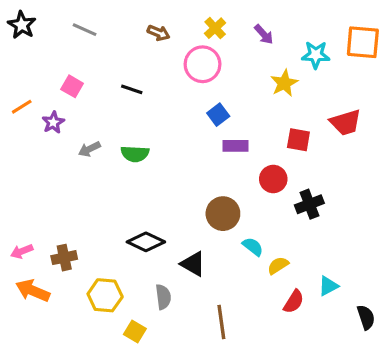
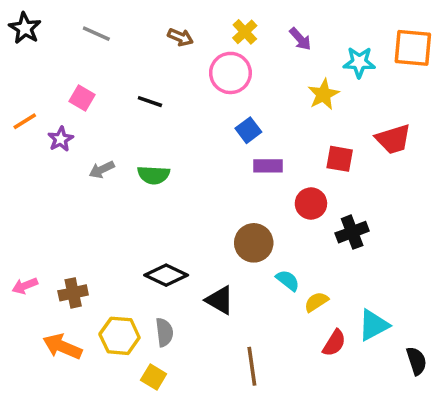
cyan triangle: (328, 286) -> (374, 325), size x1.4
orange arrow: (33, 291) -> (62, 347), moved
gray semicircle: (163, 297) -> (164, 332), moved

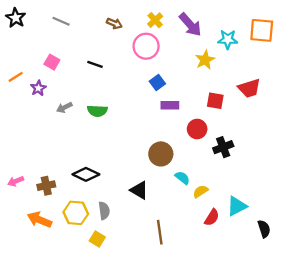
purple arrow: (300, 39) -> (190, 25), size x1.6
black diamond: (166, 275) -> (86, 174), moved

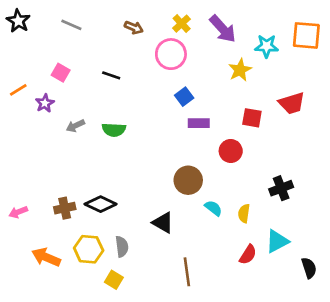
black cross: (223, 147) -> (281, 188), moved
brown cross: (46, 186) -> (65, 208), moved
yellow semicircle: (200, 191) -> (244, 213), moved, turned -49

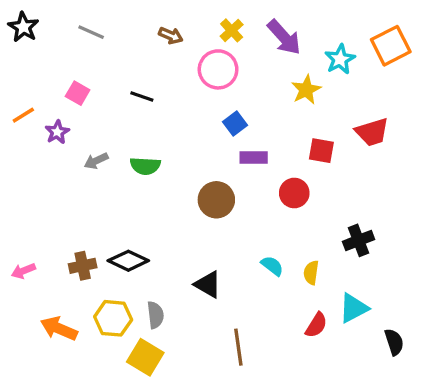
orange square: (306, 35) -> (391, 46), turned -32
cyan star: (267, 46) -> (340, 59), turned -30
brown circle: (188, 180) -> (216, 200), moved
yellow square: (114, 280) -> (145, 357), size x1.5

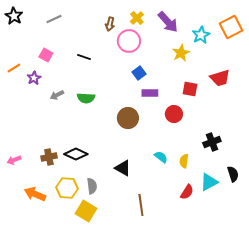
gray line: (91, 32) -> (54, 19), turned -49
brown arrow: (171, 36) -> (110, 24), moved, turned 80
black semicircle: (394, 342) -> (233, 174), moved

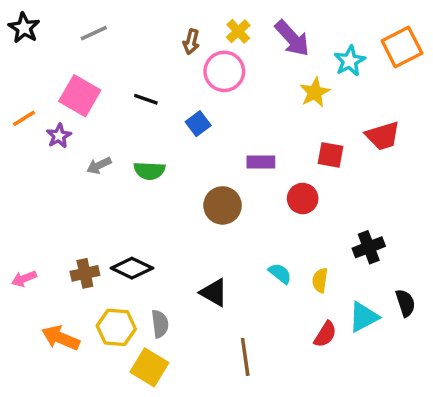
pink square: (46, 55) -> (80, 96), size x1.6
blue square: (139, 73) -> (198, 124), moved

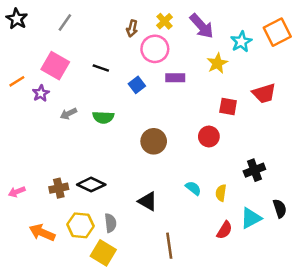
gray line: (94, 33) -> (65, 22), turned -30
purple rectangle: (261, 162) -> (175, 78), moved

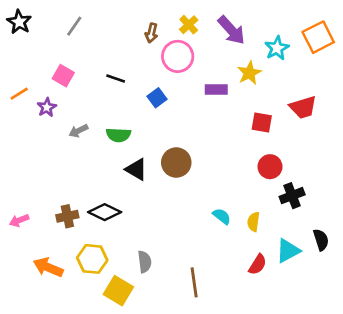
pink square: (55, 66) -> (63, 76), size x0.7
purple rectangle: (175, 78) -> (216, 89), moved
red circle: (209, 136) -> (270, 167), moved
black triangle: (148, 201) -> (136, 169), moved
gray semicircle: (110, 223) -> (145, 262), moved

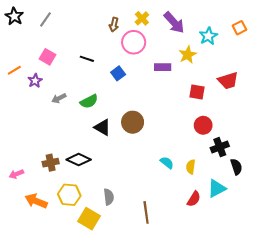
gray line: (74, 26) -> (45, 19), moved
orange square: (318, 37) -> (239, 28), size x0.6
green semicircle: (118, 135) -> (89, 101), turned -30
pink arrow: (19, 220) -> (16, 174), moved
black semicircle: (321, 240) -> (236, 167), moved

